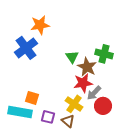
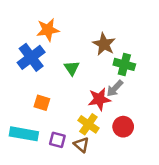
green triangle: (72, 57) -> (72, 68), moved
brown star: (87, 67) -> (104, 44), moved
gray arrow: (94, 93) -> (115, 88), moved
orange square: (32, 98) -> (42, 103), moved

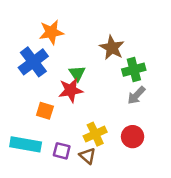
green cross: (124, 64) -> (134, 70), turned -30
gray arrow: (115, 88) -> (136, 95), moved
red star: (99, 99) -> (71, 90), moved
yellow cross: (88, 124) -> (95, 134), turned 30

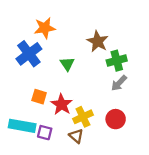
red star: (71, 90) -> (62, 104), moved, turned -30
purple square: (62, 151) -> (45, 133), moved

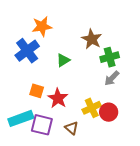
green triangle: (67, 64) -> (63, 60), turned 32
yellow cross: (83, 117) -> (92, 108), moved
cyan rectangle: (22, 126) -> (21, 118), turned -30
purple square: (45, 133) -> (42, 125), size x1.5

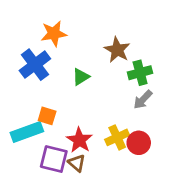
red star: (58, 98) -> (79, 140), moved
cyan rectangle: (21, 118) -> (27, 132), moved
brown triangle: (72, 128) -> (77, 163), moved

